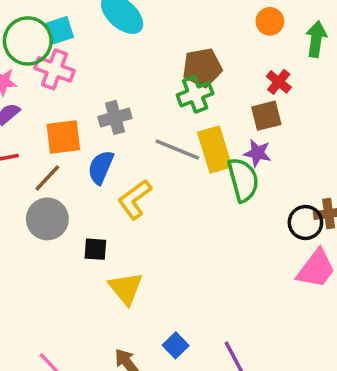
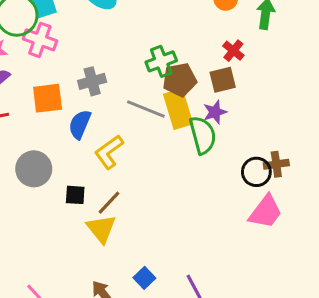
brown pentagon: (202, 68) -> (180, 80), moved
purple star: (257, 153) -> (215, 112), turned -30
brown line: (47, 178) -> (109, 203), moved

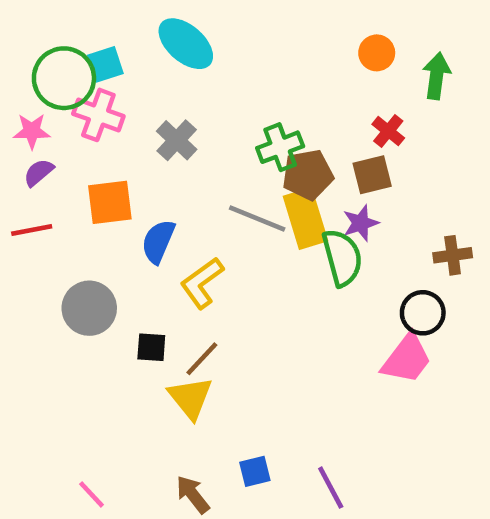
gray cross: (92, 81) -> (177, 140), moved, turned -32
brown cross: (276, 164) -> (453, 255), moved
pink trapezoid: (266, 212) -> (407, 359), moved
blue square: (144, 278) -> (255, 471), turned 30

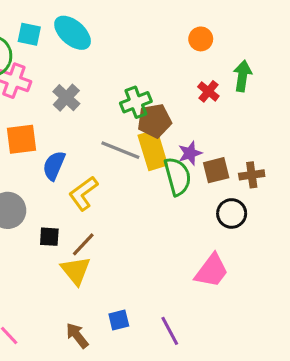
cyan square: (105, 64) -> (29, 34), moved, turned 30
green arrow: (437, 76) -> (242, 76), moved
brown square: (372, 175) -> (216, 170), moved
pink trapezoid: (407, 359) -> (212, 271), moved

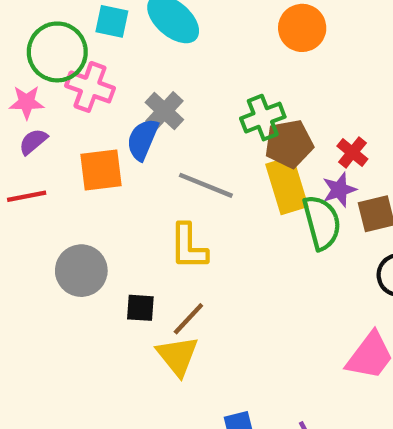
orange circle: (201, 39) -> (302, 28), moved, size x1.4
red cross: (208, 91) -> (352, 153), moved
gray line: (120, 150) -> (206, 185), moved
blue semicircle: (54, 166) -> (143, 139), moved
yellow L-shape: (83, 193) -> (188, 247), turned -54

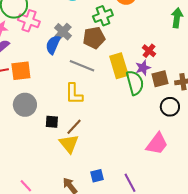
green cross: (263, 118) -> (103, 16), moved
brown pentagon: (289, 144) -> (94, 38), moved
orange square: (101, 170) -> (21, 71), moved

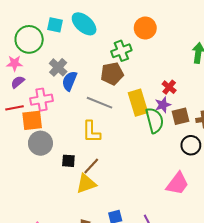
pink cross: (29, 21) -> (41, 100), moved, turned -30
gray cross: (63, 32) -> (58, 67), moved
orange square: (21, 71) -> (32, 120), moved
yellow triangle: (69, 144) -> (86, 184), turned 50

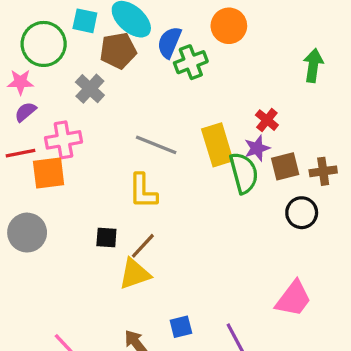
brown pentagon: (112, 74) -> (118, 51), moved
blue semicircle: (70, 81) -> (169, 42), moved
gray circle: (40, 143) -> (27, 233), moved
pink trapezoid: (177, 184) -> (293, 299), moved

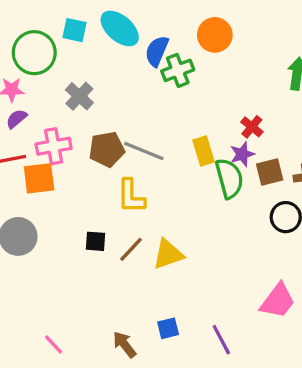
brown pentagon: (118, 51) -> (107, 149), moved
yellow rectangle: (217, 145) -> (204, 151), size x0.7
yellow triangle: (135, 274) -> (168, 254), moved

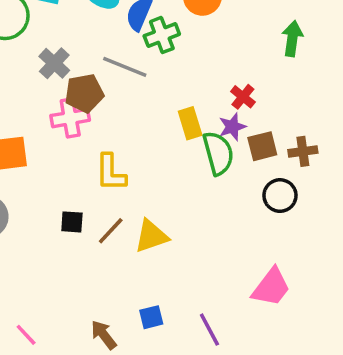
pink cross: (54, 146) -> (70, 118), moved
brown pentagon: (107, 149) -> (84, 93), moved
gray line: (144, 151) -> (125, 67), moved

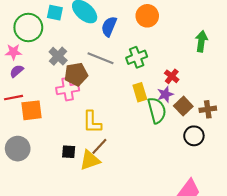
green cross: (162, 35) -> (137, 57), moved
brown square: (262, 146) -> (183, 106), turned -30
brown line: (111, 231) -> (99, 146), moved
yellow triangle: (151, 236) -> (90, 160), moved

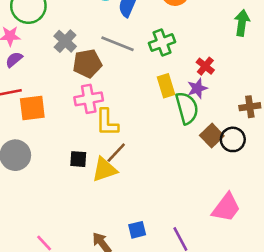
pink cross: (68, 89) -> (89, 99), moved
brown square: (183, 106) -> (212, 136), moved

